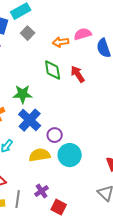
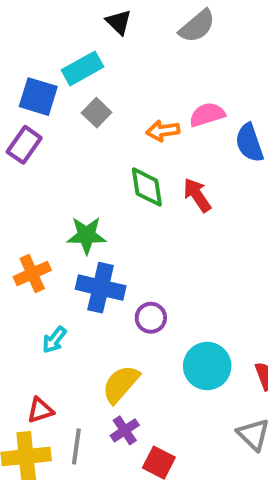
blue cross: (30, 120) -> (101, 288), turned -30
yellow semicircle: (40, 155) -> (121, 384), moved, turned -40
cyan circle: (70, 155) -> (207, 366), moved

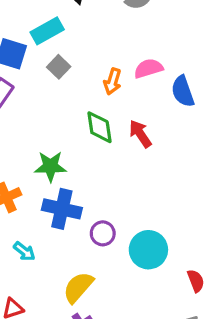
orange arrow: (163, 131) -> (113, 81), turned -65
cyan arrow: (54, 340) -> (24, 251), turned -90
cyan circle: (207, 366) -> (148, 250), moved

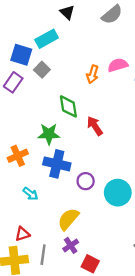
gray square: (59, 67) -> (42, 70), moved
green diamond: (99, 127) -> (68, 106), moved
red arrow: (140, 134) -> (95, 126), moved

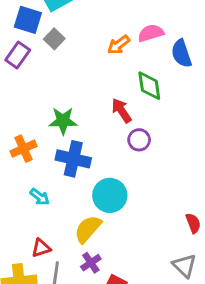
orange arrow: (92, 74) -> (119, 45), turned 36
green diamond: (68, 106) -> (149, 86), moved
purple circle: (86, 181) -> (139, 140), moved
cyan circle: (118, 193) -> (110, 195), moved
red triangle: (22, 234) -> (41, 248), moved

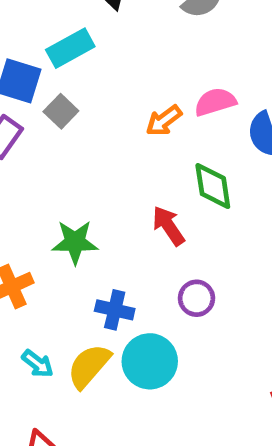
purple circle: (139, 140) -> (196, 298), moved
blue cross: (73, 159) -> (115, 310), moved, size x0.7
yellow semicircle: (88, 229) -> (89, 366), moved

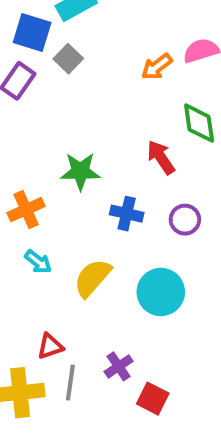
blue cross: (115, 310) -> (127, 214), moved
cyan circle: (150, 361) -> (161, 292), moved
cyan arrow: (38, 364) -> (38, 262), moved

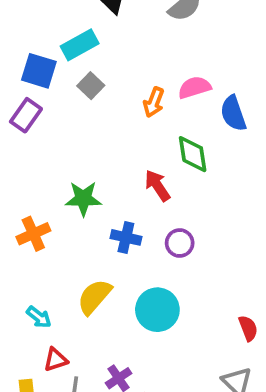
gray square: (68, 59) -> (91, 86), moved
orange arrow: (157, 67) -> (154, 102), turned -32
cyan arrow: (38, 262) -> (39, 317), moved

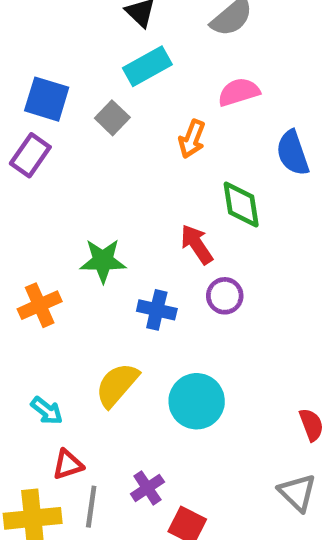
cyan rectangle: (80, 45) -> (147, 66), moved
pink semicircle: (194, 87) -> (239, 92), moved
purple circle: (180, 243) -> (225, 296), moved

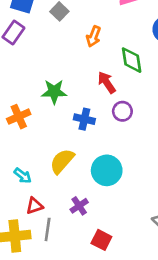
orange arrow: (192, 139) -> (94, 36), moved
purple cross: (147, 488) -> (79, 206), moved

